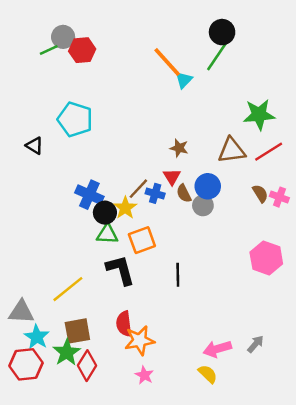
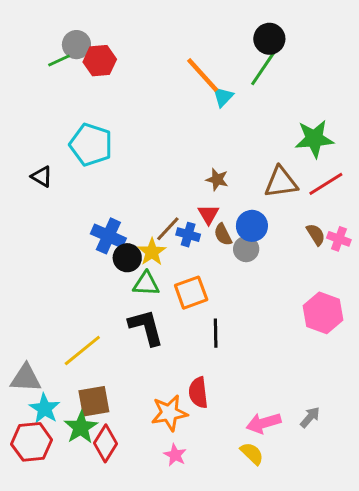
green triangle: (107, 234) -> (146, 284), moved
orange square: (142, 240) -> (191, 293), moved
red semicircle: (124, 324) -> (198, 393), moved

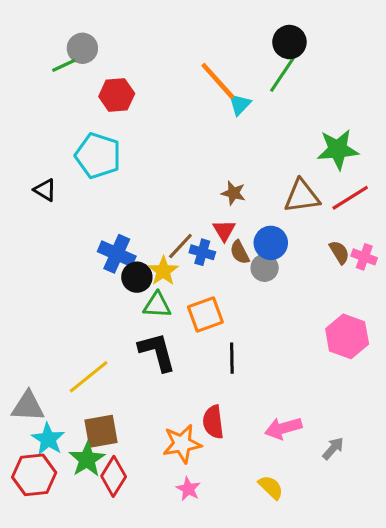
red hexagon: (100, 61) -> (117, 95), moved
pink arrow: (264, 423) -> (283, 428), moved

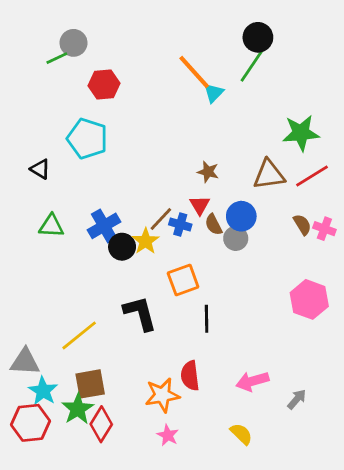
blue cross: (117, 254) -> (104, 226), turned 36
green triangle: (157, 305) -> (51, 226), moved

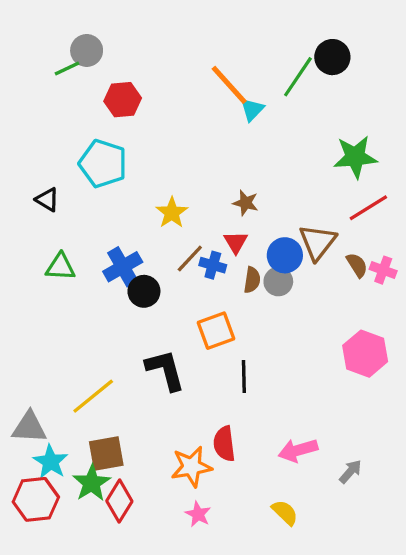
black circle: (258, 37) -> (332, 57), moved
brown triangle: (269, 175) -> (318, 242), moved, turned -44
brown semicircle: (214, 225) -> (252, 280), moved, turned -145
yellow star: (146, 241) -> (172, 213), moved

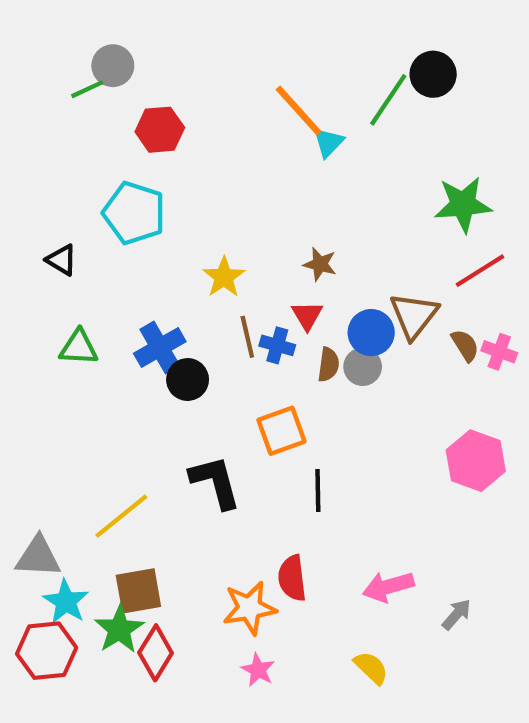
brown line: (190, 259) -> (247, 337), turned -56

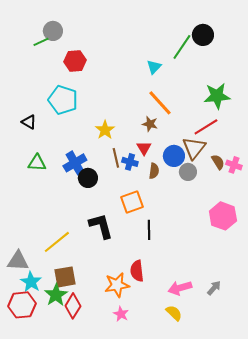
orange line: (299, 111) -> (160, 103), moved
red line: (480, 271) -> (206, 127), moved
gray circle: (363, 367) -> (188, 172), moved
pink arrow: (388, 587) -> (180, 288), moved

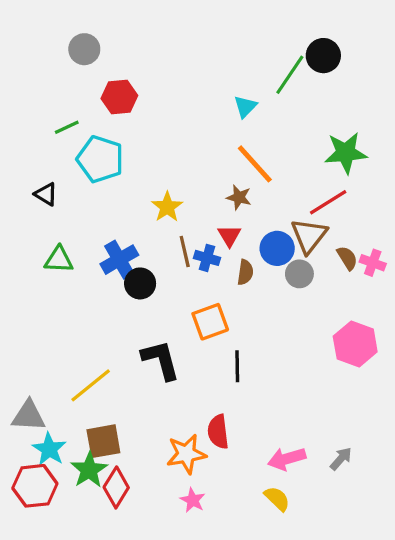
green line: (41, 42) -> (67, 127), moved

